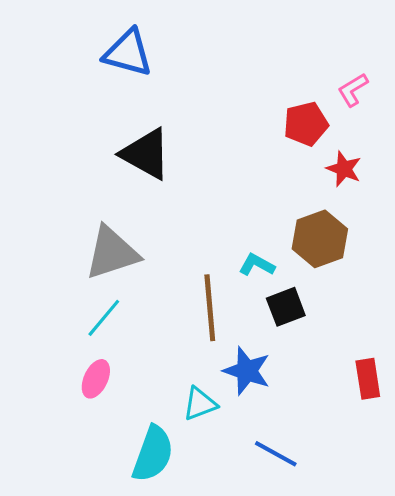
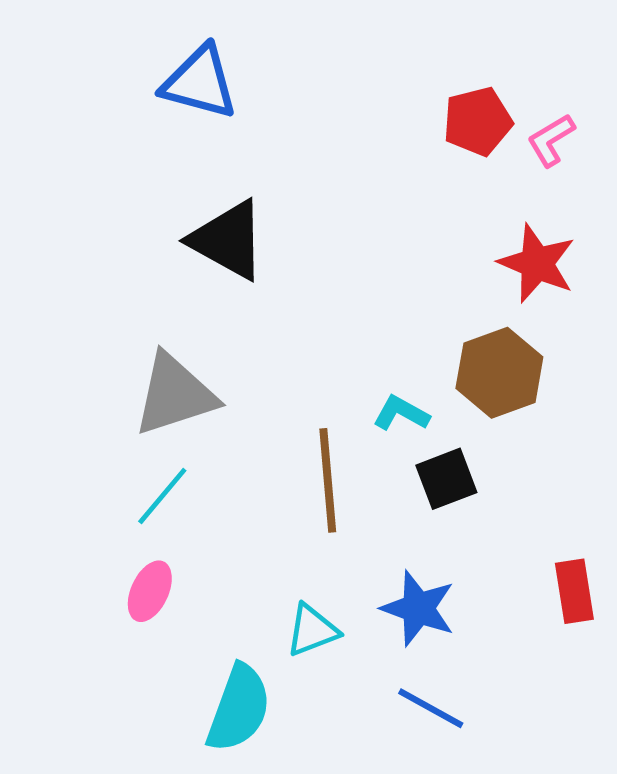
red pentagon: (306, 124) -> (478, 121), moved
red star: (344, 169) -> (537, 263), size x1.4
blue star: (247, 371) -> (418, 608), moved

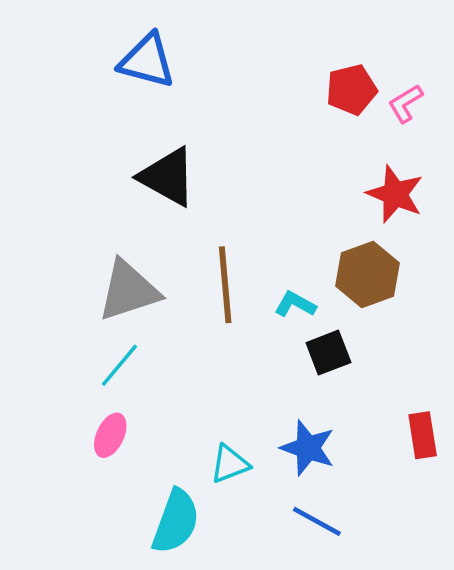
brown line: (328, 480) -> (225, 285), moved

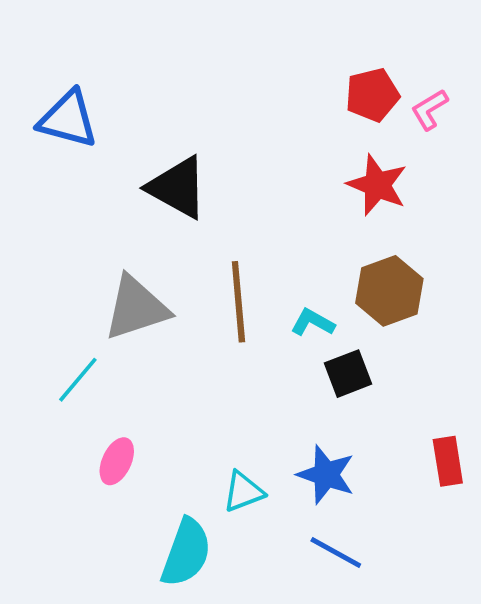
blue triangle: (147, 61) -> (68, 119), moved
red star: (395, 194) -> (377, 185), moved
cyan line: (119, 365) -> (78, 380), moved

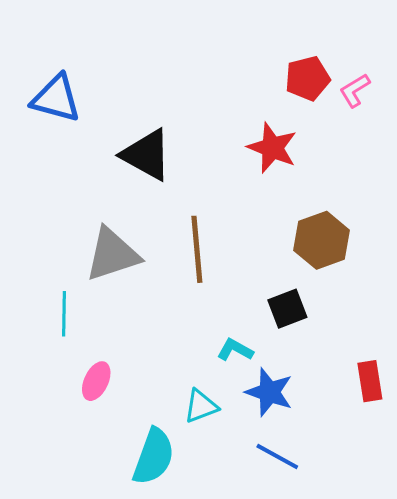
red star: (377, 185) -> (272, 148), moved
cyan L-shape: (313, 322) -> (235, 350), moved
cyan line: (78, 380) -> (64, 314), turned -39

